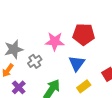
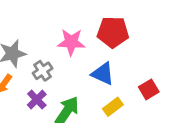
blue triangle: (77, 63) -> (103, 74), turned -42
purple cross: (19, 87) -> (37, 100), moved

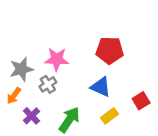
pink star: (71, 42) -> (57, 59), moved
purple cross: (37, 100) -> (31, 116), moved

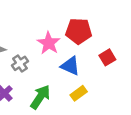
pink star: (57, 59) -> (49, 43), moved, turned 30
red square: (141, 101) -> (107, 57), moved

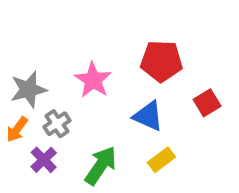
pink star: (49, 43) -> (93, 80), moved
gray cross: (20, 63) -> (57, 124), moved

